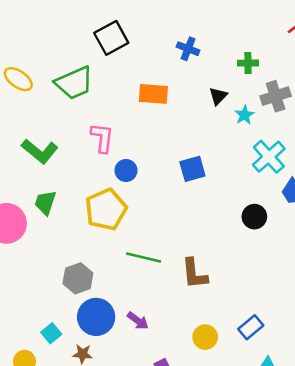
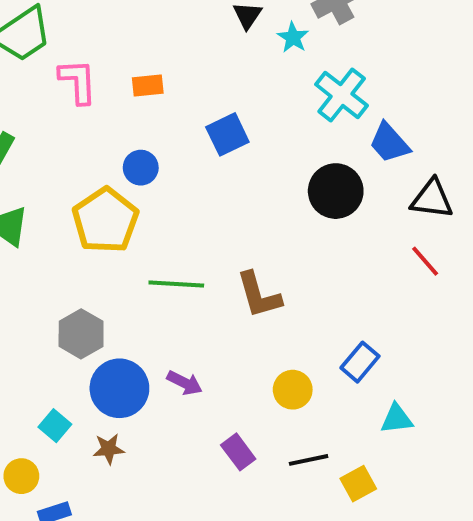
orange rectangle: (153, 94) -> (148, 85), moved, size x0.7
pink L-shape: (102, 138) -> (78, 81), moved
blue circle: (126, 171) -> (141, 168), moved
black circle: (254, 217) -> (336, 191), size x1.4

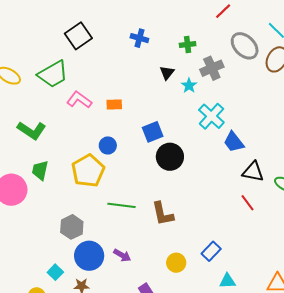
pink L-shape: (78, 81) -> (79, 100), turned -55
black circle: (336, 191) -> (170, 157), moved

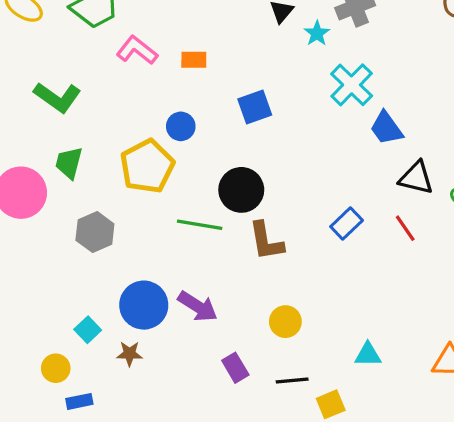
black circle: (170, 157) -> (241, 190), moved
gray hexagon: (72, 227) -> (95, 232), moved
blue rectangle: (211, 251) -> (347, 223), moved
purple arrow: (122, 255) -> (198, 306), size x1.4

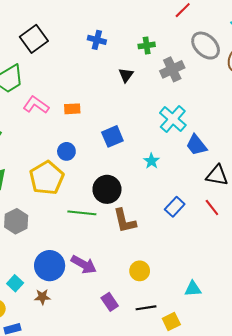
cyan star: (317, 33) -> (151, 161), moved

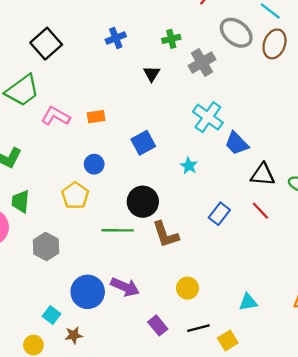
blue cross: (97, 40) -> (116, 38), turned -30
yellow pentagon: (47, 178) -> (75, 195), size x0.7
brown star: (42, 297) -> (74, 335), moved

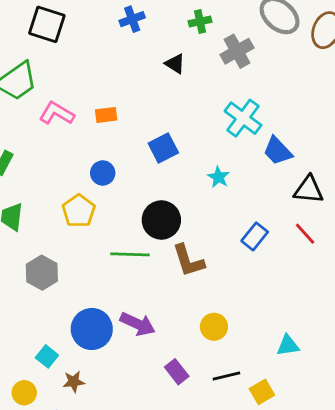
black square: (46, 44) -> (47, 24), turned -32
black triangle: (152, 74) -> (175, 64), turned -30

